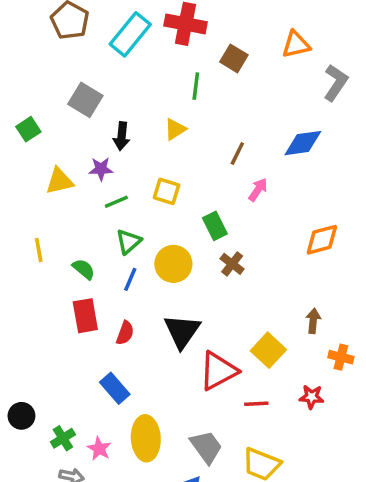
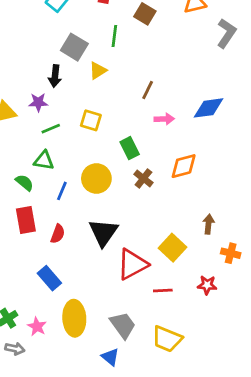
gray square: (85, 100) -> (74, 47), moved
blue diamond: (303, 143) -> (208, 108), moved
pink arrow: (258, 190) -> (164, 119), turned 54
orange diamond: (322, 240) -> (184, 166), moved
green triangle: (129, 241) -> (44, 160), moved, turned 50

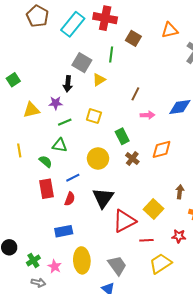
blue line: (62, 191) -> (73, 178), moved, turned 40
blue rectangle: (49, 278) -> (64, 231), turned -60
yellow trapezoid: (167, 339) -> (161, 263), moved, turned 125

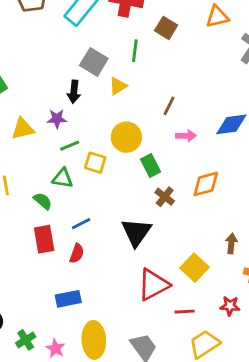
yellow square: (94, 116) -> (95, 163), moved
yellow circle: (98, 158) -> (126, 137), moved
black triangle: (103, 198) -> (136, 232), moved

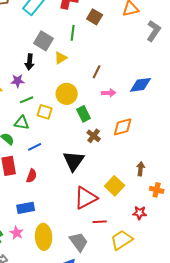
blue line: (81, 224) -> (35, 147), moved
red line: (185, 312) -> (100, 222), moved
pink star: (55, 348) -> (17, 233), moved

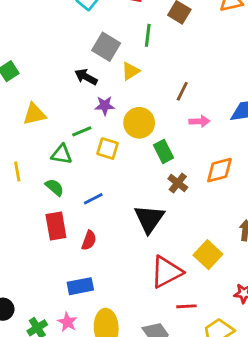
black arrow: (30, 62) -> (86, 77), turned 112
purple star: (18, 81) -> (105, 106), moved
green triangle: (22, 123) -> (62, 154), moved

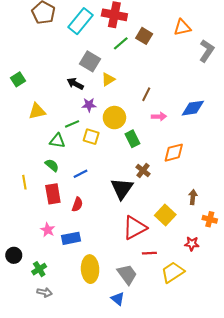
green line: (148, 35) -> (121, 43), moved, turned 42
yellow line: (17, 172) -> (24, 182), moved
brown cross: (178, 183) -> (143, 171), moved
pink star: (67, 322) -> (48, 230), moved

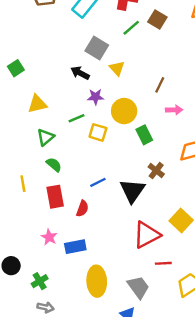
yellow triangle: (108, 79) -> (117, 68), turned -40
green triangle: (57, 141) -> (46, 137), moved, turned -49
blue line: (81, 174) -> (98, 182), moved

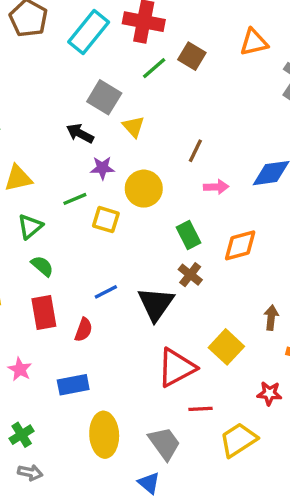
green rectangle: (144, 135) -> (188, 235), moved
pink star: (49, 237) -> (20, 369), moved

